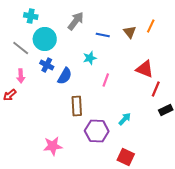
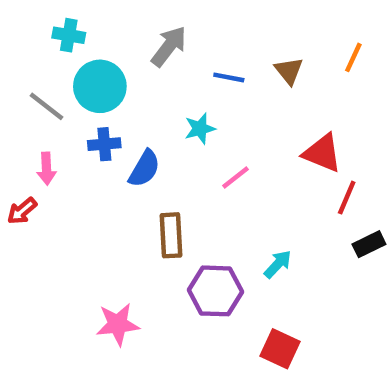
orange line: (151, 26) -> (353, 57), moved
blue cross: (47, 65) -> (104, 144), turned -32
pink line: (106, 80) -> (236, 177), turned 32

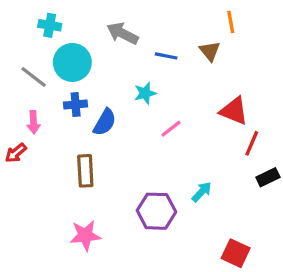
gray arrow: (169, 46) -> (122, 33), turned -100
orange line: (353, 57) -> (231, 22), moved, turned -35
brown rectangle: (171, 235) -> (85, 171), moved
red square: (280, 349) -> (236, 253), moved

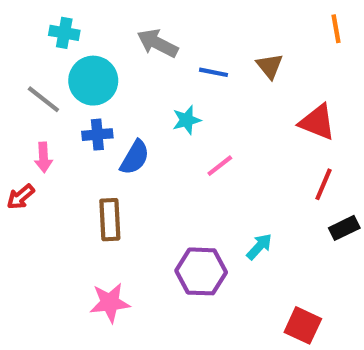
orange line: (231, 22) -> (336, 29), moved
red triangle: (234, 111) -> (317, 122), moved

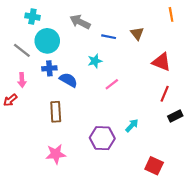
blue semicircle: (135, 157) -> (68, 80), turned -90

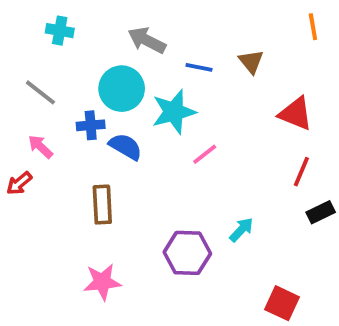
cyan circle: (47, 41) -> (122, 89), moved
cyan star: (95, 61) -> (174, 112), size x1.6
pink arrow: (22, 80) -> (40, 147), turned 136

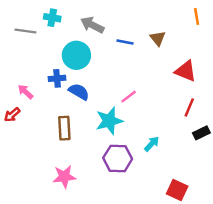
cyan cross: (60, 31) -> (52, 18), moved
gray line: (40, 92) -> (25, 31), moved, turned -30
cyan star: (174, 112) -> (109, 121), moved

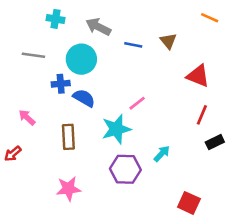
orange line: (197, 16) -> (210, 18), turned -56
gray line: (25, 31) -> (33, 55), moved
pink arrow: (25, 92) -> (27, 117), moved
red arrow: (12, 115) -> (13, 154), moved

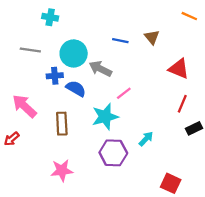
gray arrow: (98, 27) -> (100, 69), moved
pink arrow: (27, 117) -> (24, 106), size x1.6

